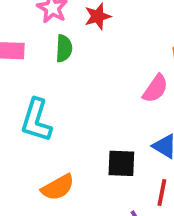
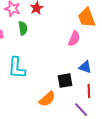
orange semicircle: (58, 187) -> (47, 99), moved

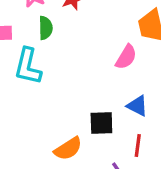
cyan L-shape: (17, 68) -> (28, 66), moved

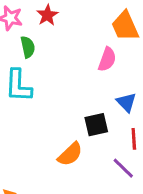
blue triangle: (137, 106) -> (126, 102), turned 30

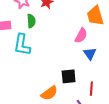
blue triangle: (126, 102) -> (90, 54), moved

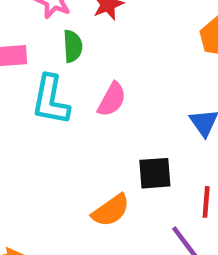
pink semicircle: (81, 36) -> (112, 99), moved

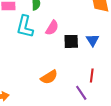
black square: (155, 173) -> (71, 41), moved

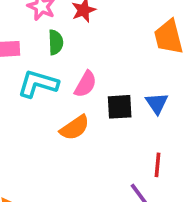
cyan L-shape: (25, 27) -> (38, 84), turned 95
orange semicircle: (49, 77) -> (75, 128), moved

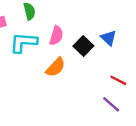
black square: (120, 107) -> (83, 46), turned -30
red line: (157, 165) -> (118, 80), turned -56

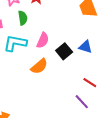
blue triangle: (108, 38) -> (85, 47), turned -32

